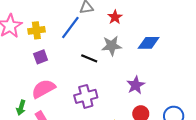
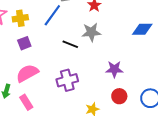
blue diamond: (149, 43) -> (142, 29), moved
purple star: (136, 85) -> (114, 69), turned 30

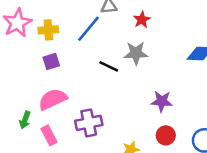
purple cross: (67, 80) -> (89, 123), moved

